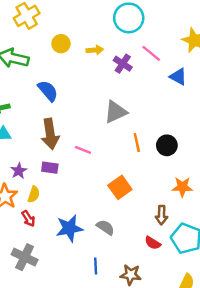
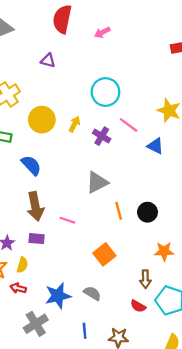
yellow circle: (61, 44) -> (42, 120), size x1.5
yellow arrow: (95, 50) -> (74, 124), turned -56
red arrow: (28, 219) -> (18, 288), turned 140
gray cross: (25, 257) -> (36, 324), moved, turned 35

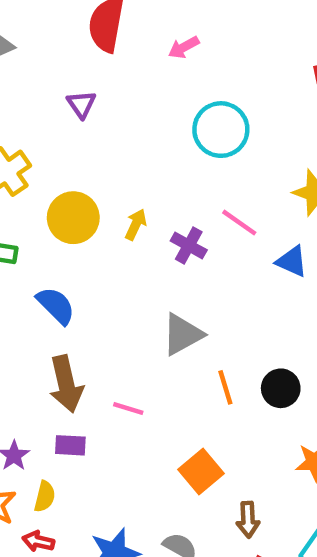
purple triangle: (48, 60) -> (81, 104), turned 42
cyan circle: (105, 92) -> (221, 130), moved
brown arrow: (145, 279) -> (248, 520), moved

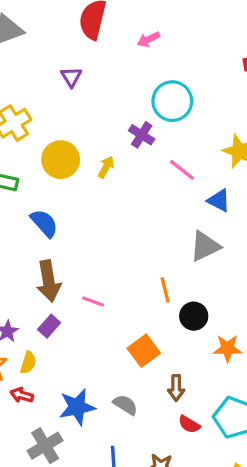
purple cross: (189, 245) -> (142, 135), moved
gray triangle: (182, 334) -> (205, 246), moved
black circle: (281, 388) -> (194, 316), moved
purple rectangle: (70, 445) -> (49, 326), turned -55

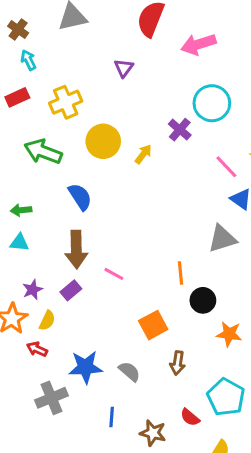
pink arrow: (148, 39) -> (198, 44), size x1.6
pink line: (182, 170) -> (226, 167), moved
red semicircle: (189, 424) -> (190, 417), moved

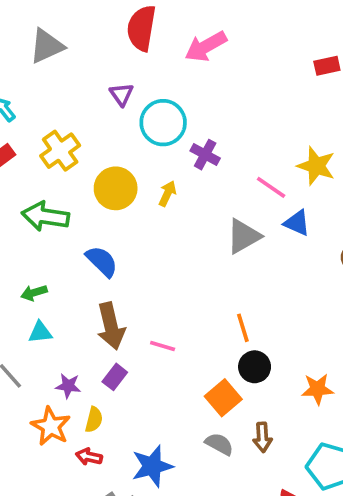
cyan circle: (212, 103) -> (163, 123), moved
gray triangle: (222, 239) -> (244, 236), moved
purple star: (33, 290) -> (68, 386), turned -30
black circle: (203, 300) -> (255, 367), moved
gray semicircle: (129, 371) -> (219, 444), moved

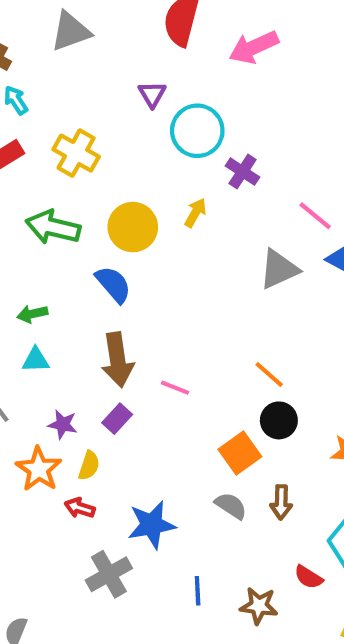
yellow cross: (60, 151) -> (76, 153), turned -30
yellow circle: (116, 188) -> (133, 227), moved
orange line: (243, 328) -> (269, 374), turned -36

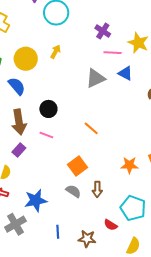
purple cross: (243, 172) -> (103, 31), moved
pink line: (315, 216) -> (113, 53), turned -36
black circle: (279, 420) -> (48, 109), moved

